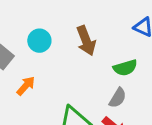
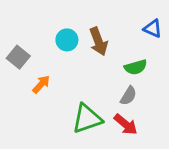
cyan circle: (39, 41) -> (67, 40), moved

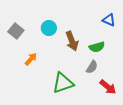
brown arrow: (98, 41) -> (72, 41), moved
gray square: (18, 57) -> (16, 31), moved
red arrow: (126, 124) -> (108, 87), moved

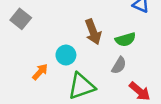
cyan circle: (49, 28) -> (66, 55), moved
orange arrow: (31, 59) -> (40, 72), moved

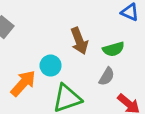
orange arrow: (40, 72) -> (23, 83), size x1.5

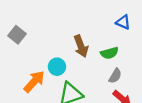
gray semicircle: (107, 76) -> (115, 76), moved

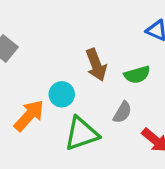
gray semicircle: (115, 76) -> (122, 112), moved

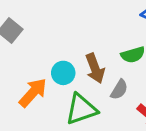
brown arrow: (96, 65) -> (95, 68), moved

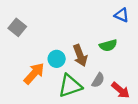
gray semicircle: (119, 90) -> (98, 80), moved

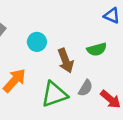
cyan circle: (57, 59) -> (37, 42), moved

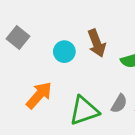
brown arrow: (66, 61) -> (97, 43), moved

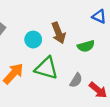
green triangle: (84, 111) -> (46, 68), moved, turned 35

